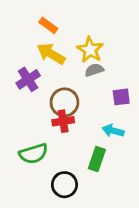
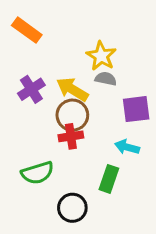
orange rectangle: (48, 25) -> (27, 30), moved, size x1.4
yellow arrow: (51, 54) -> (72, 89), moved
gray semicircle: (94, 70) -> (106, 79), turned 30
purple square: (121, 97) -> (136, 109), size x1.4

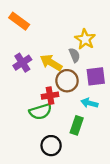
yellow star: (101, 56) -> (85, 39), moved
gray semicircle: (106, 79) -> (74, 55), turned 56
brown circle: (72, 115) -> (67, 81), moved
green semicircle: (37, 173) -> (40, 112), moved

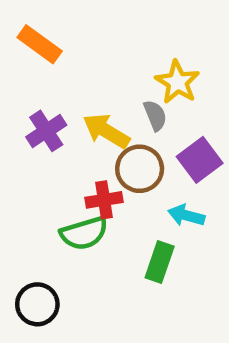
purple square: (96, 76) -> (200, 160), turned -30
black circle: (51, 146) -> (37, 304), moved

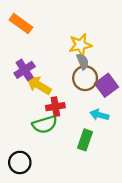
yellow star: (177, 82) -> (80, 45), moved, turned 30
yellow arrow: (106, 131) -> (39, 85), moved
brown circle: (140, 169) -> (85, 78), moved

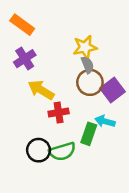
purple cross: (25, 70) -> (25, 59), moved
green semicircle: (45, 124) -> (62, 151), moved
green rectangle: (85, 140) -> (89, 134), moved
black circle: (20, 162) -> (39, 150), moved

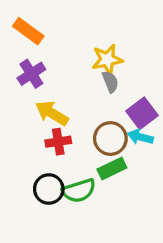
brown circle: (90, 82) -> (110, 139), moved
red cross: (59, 113) -> (58, 142), moved
cyan arrow: (105, 121) -> (140, 137), moved
green rectangle: (89, 134) -> (112, 169), turned 45

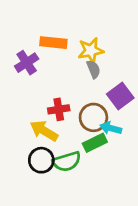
orange rectangle: (28, 31) -> (53, 43), moved, turned -30
yellow arrow: (52, 113) -> (44, 131), moved
cyan arrow: (140, 137) -> (111, 128), moved
red cross: (58, 142) -> (59, 109), moved

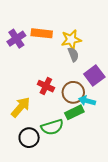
purple cross: (27, 63) -> (16, 39), moved
red cross: (59, 109) -> (46, 86), turned 35
yellow arrow: (44, 131) -> (21, 107), moved, turned 100
black circle: (41, 160) -> (29, 138), moved

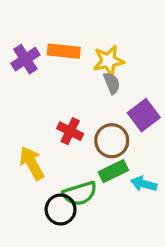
cyan arrow: (87, 101) -> (144, 184), moved
yellow arrow: (21, 107) -> (32, 163), turned -70
black circle: (29, 138) -> (61, 209), moved

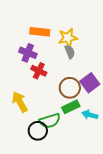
purple cross: (25, 59) -> (28, 53), moved, turned -36
purple square: (144, 115) -> (90, 83), moved
red cross: (70, 131) -> (39, 71), moved

